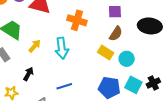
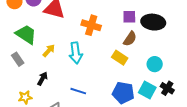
black ellipse: (150, 26) -> (153, 22), moved
cyan circle: (127, 59) -> (155, 64), moved
black cross: (153, 83) -> (167, 88), turned -32
blue line: (64, 86) -> (78, 91), turned 35

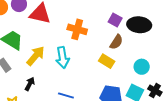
purple square: (129, 17) -> (115, 20), turned 32
yellow arrow: (49, 51) -> (36, 56), size x1.5

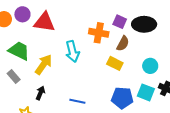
orange cross: (77, 29) -> (99, 33), moved
cyan arrow: (63, 58) -> (72, 52), moved

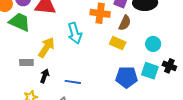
green trapezoid: (19, 51) -> (20, 22), moved
gray rectangle: (14, 76) -> (26, 62), moved, turned -48
blue line: (77, 101) -> (73, 82), moved

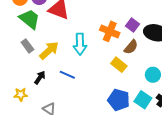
gray rectangle: (26, 62) -> (27, 46), moved, turned 40
blue line: (73, 82) -> (67, 75), moved

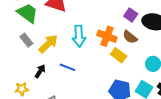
orange cross: (110, 31) -> (107, 36), moved
brown semicircle: (131, 47) -> (130, 37), turned 91

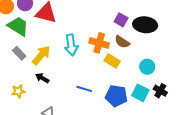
blue line: (67, 67) -> (84, 89), moved
black arrow: (40, 71) -> (42, 78), moved, turned -88
yellow star: (22, 89) -> (18, 91), moved

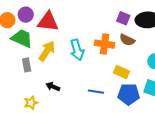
gray rectangle: (19, 53) -> (27, 65), turned 40
yellow arrow: (41, 55) -> (47, 51), moved
yellow rectangle: (112, 61) -> (122, 72), moved

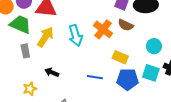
orange cross: (105, 44) -> (103, 29), turned 30

